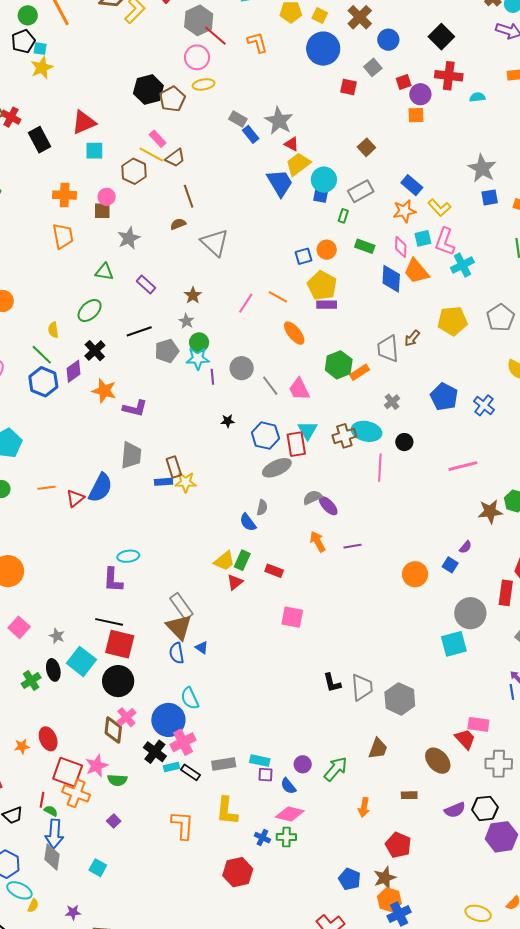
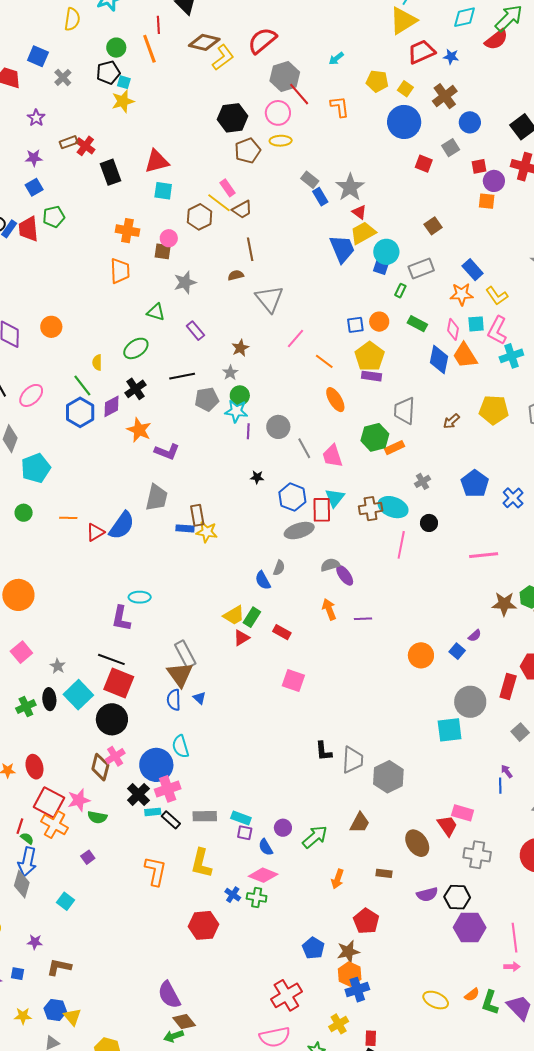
black hexagon: (148, 89) -> (233, 118), moved
pink line: (246, 303) -> (295, 339), moved
gray trapezoid: (388, 349) -> (404, 411), moved

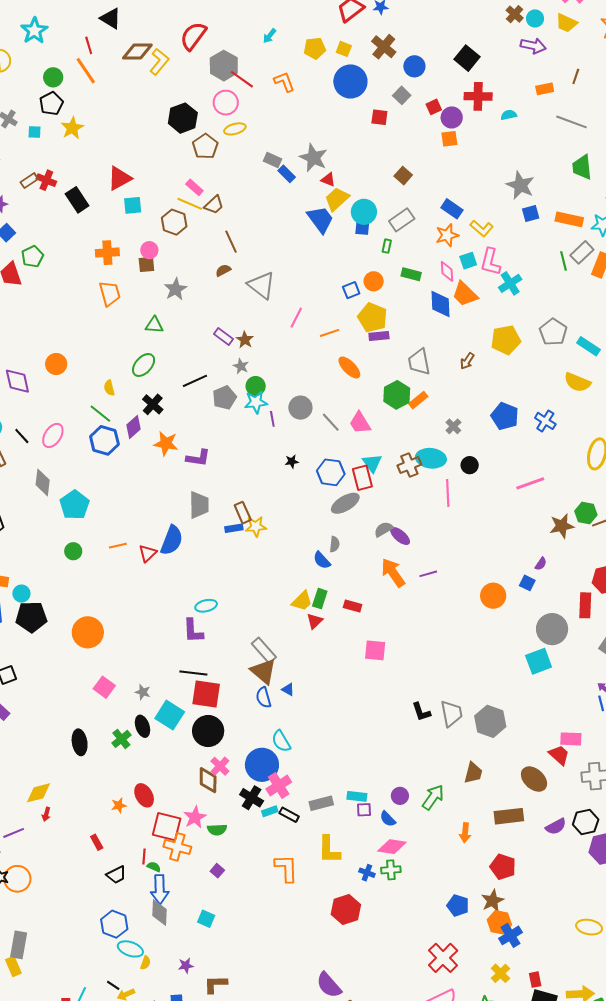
cyan square: (124, 82) -> (34, 132), moved
purple rectangle: (195, 331) -> (224, 336), moved
orange line: (324, 361) -> (330, 333), turned -42
orange arrow: (329, 609) -> (393, 573), size x1.4
brown rectangle: (384, 873) -> (509, 816), size x1.8

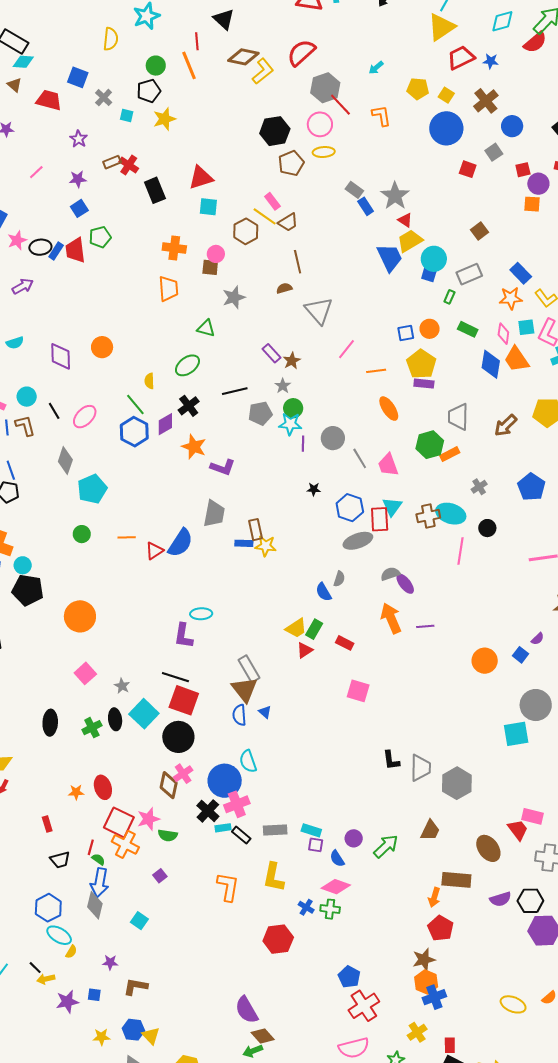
brown arrow: (467, 361) -> (506, 425), size x1.4
orange arrow: (465, 833) -> (434, 897), moved
blue pentagon: (458, 906) -> (349, 977), moved

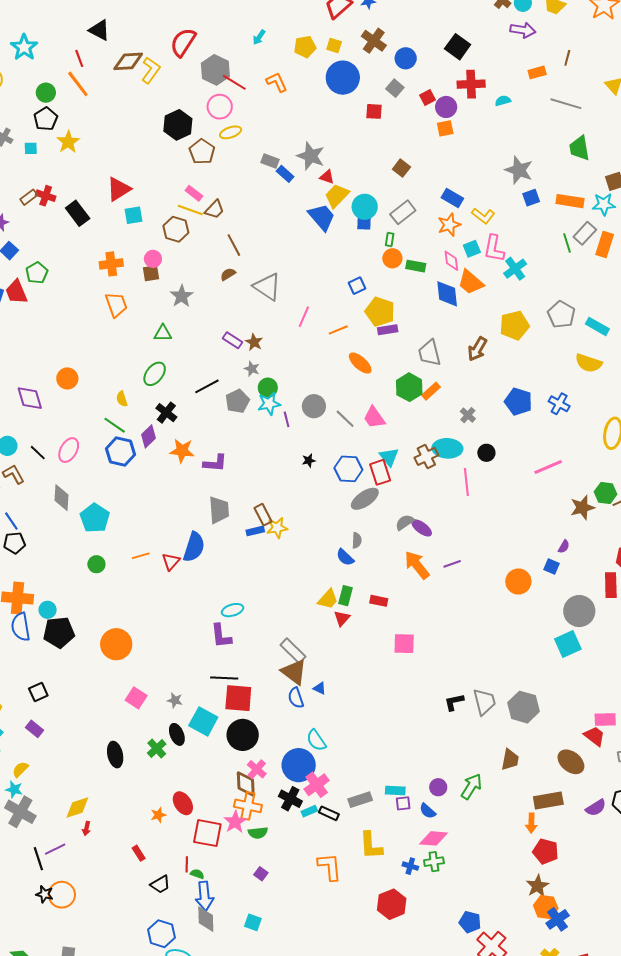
orange circle: (430, 329) -> (392, 258), moved
black L-shape: (391, 760) -> (454, 702), turned 100
orange cross: (125, 844) -> (248, 806), moved

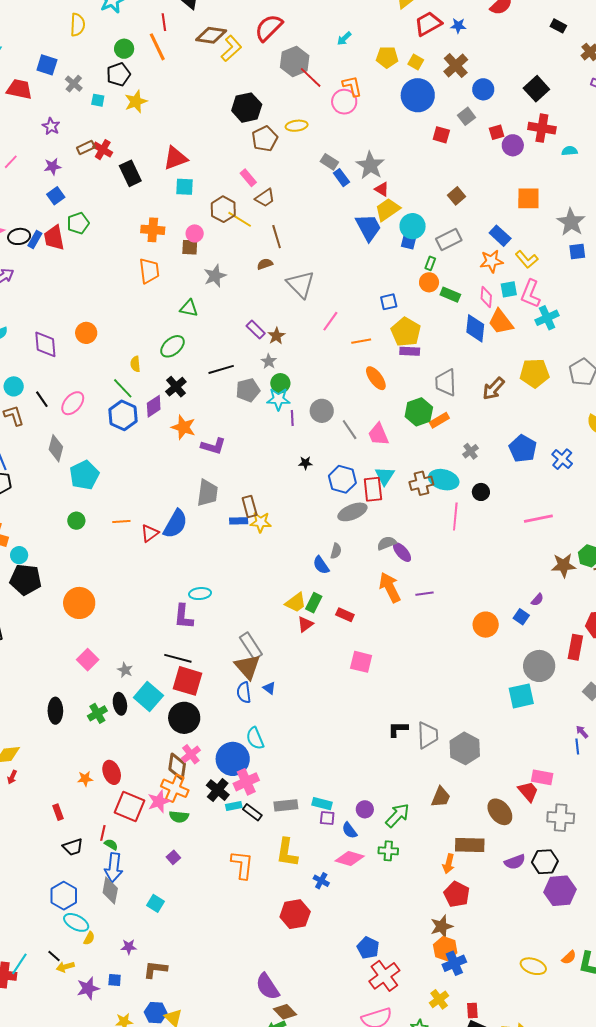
pink circle: (220, 107) -> (344, 102), moved
orange square: (445, 128) -> (528, 198), moved, size x1.4
yellow line: (190, 210) -> (240, 219), moved
green cross: (434, 862) -> (388, 851), moved

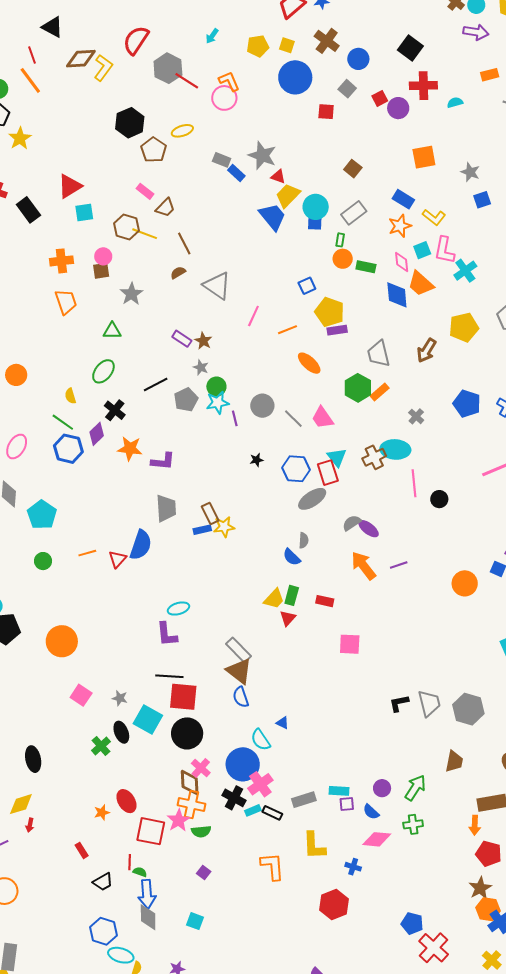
gray star: (571, 222) -> (470, 172), size x0.7
black circle: (481, 492) -> (439, 499), moved
blue triangle: (269, 688) -> (283, 723), moved
black ellipse: (55, 711) -> (33, 759), moved

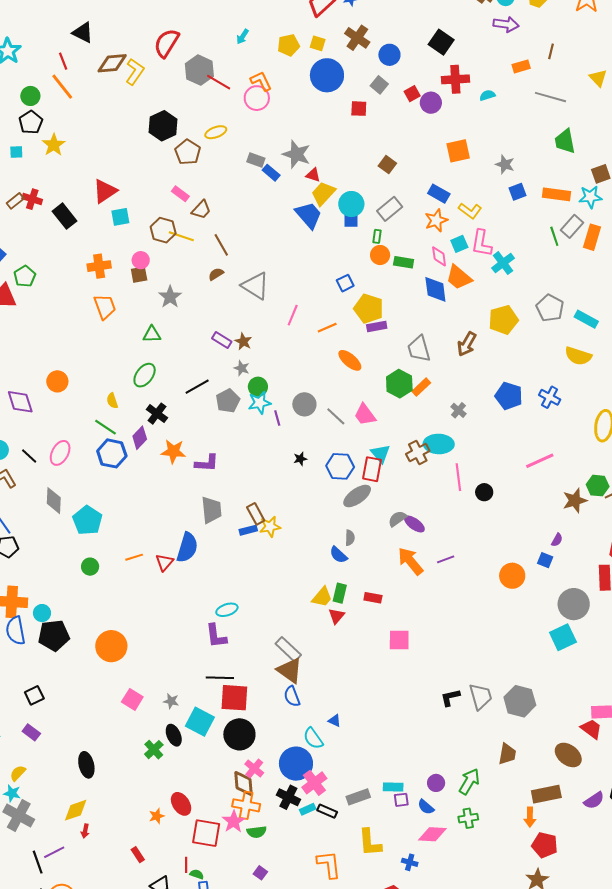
red rectangle: (328, 473) -> (372, 469), turned 30

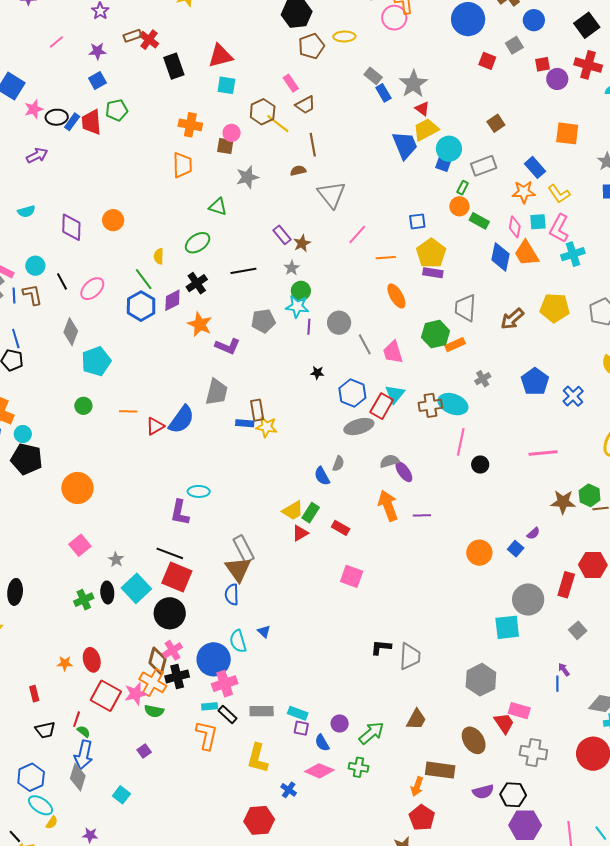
gray pentagon: (228, 401) -> (263, 321), moved
gray hexagon: (520, 701) -> (481, 680), moved
black cross: (288, 797) -> (177, 676), moved, turned 30
orange L-shape: (329, 865) -> (207, 735), moved

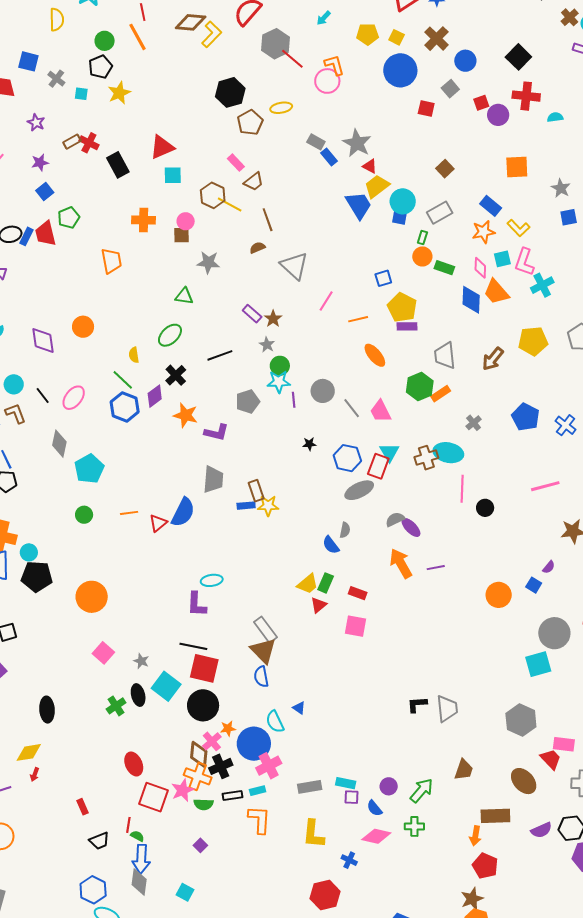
orange trapezoid: (182, 165) -> (111, 261), moved
gray star: (247, 177) -> (208, 262), turned 30
pink square: (352, 576) -> (355, 626), moved
orange star: (65, 663) -> (228, 728), moved
black rectangle: (227, 714) -> (233, 796), moved, turned -42

